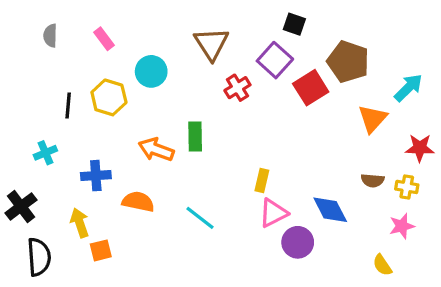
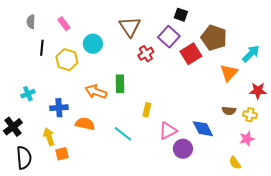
black line: (68, 106) -> (42, 48), moved
yellow rectangle: (262, 180) -> (147, 110), moved

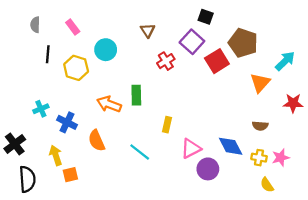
brown triangle: (130, 27) -> (148, 30), size x0.6
cyan cross: (28, 94) -> (41, 109), moved
blue cross: (59, 108) -> (67, 122), turned 30
yellow cross: (250, 115) -> (259, 158), moved
orange semicircle: (85, 124) -> (97, 141), turned -126

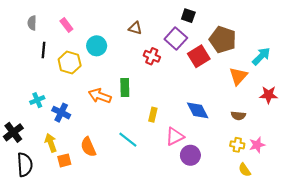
brown triangle: (148, 30) -> (135, 28), turned -40
red cross: (166, 61) -> (152, 56), turned -35
orange semicircle: (97, 141) -> (88, 147), moved
blue diamond: (231, 146) -> (198, 110), moved

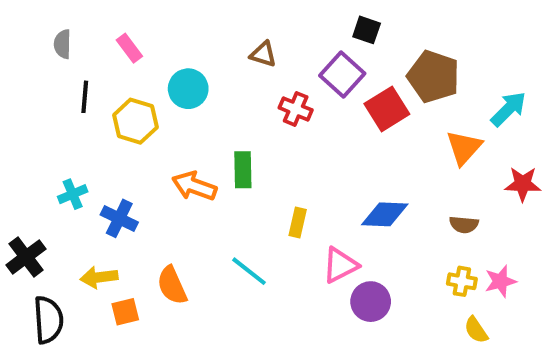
blue diamond: (198, 110) -> (385, 214), turned -60
yellow arrow: (51, 143) -> (99, 277), turned -78

